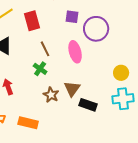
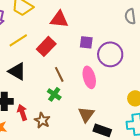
red rectangle: (32, 21) -> (46, 46), turned 60
brown star: (51, 95) -> (42, 120), moved

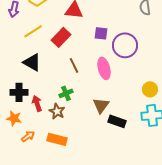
green cross: (54, 94) -> (66, 93), moved, turned 32

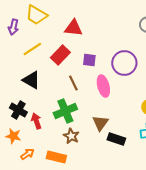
purple square: (101, 33) -> (89, 60), moved
black cross: (19, 92) -> (18, 110), turned 30
green cross: (66, 93) -> (65, 111), size x1.6
brown star: (57, 111) -> (71, 136), moved

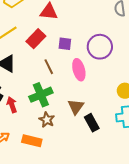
black rectangle: (116, 139) -> (92, 123), turned 42

